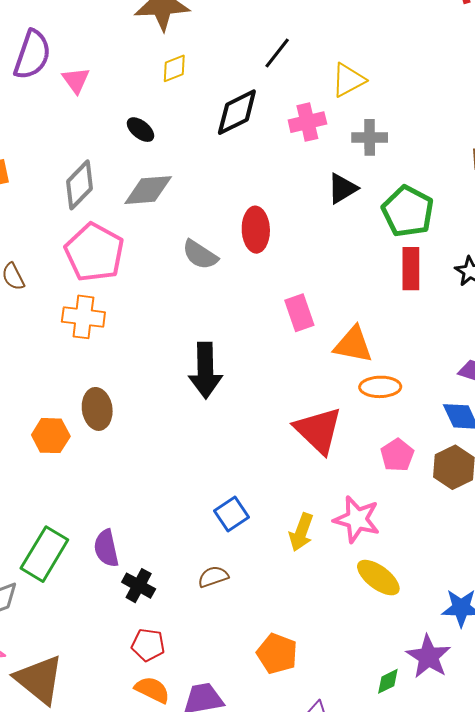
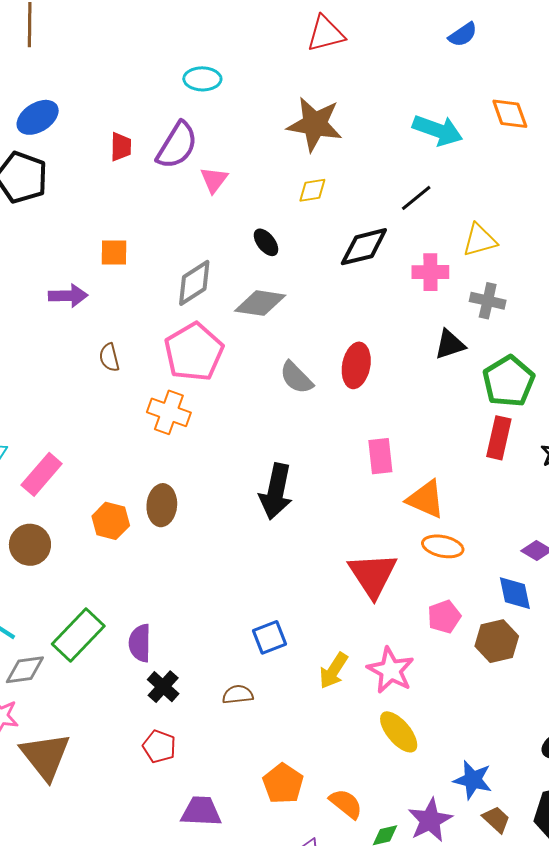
orange semicircle: (152, 690) -> (346, 804), moved

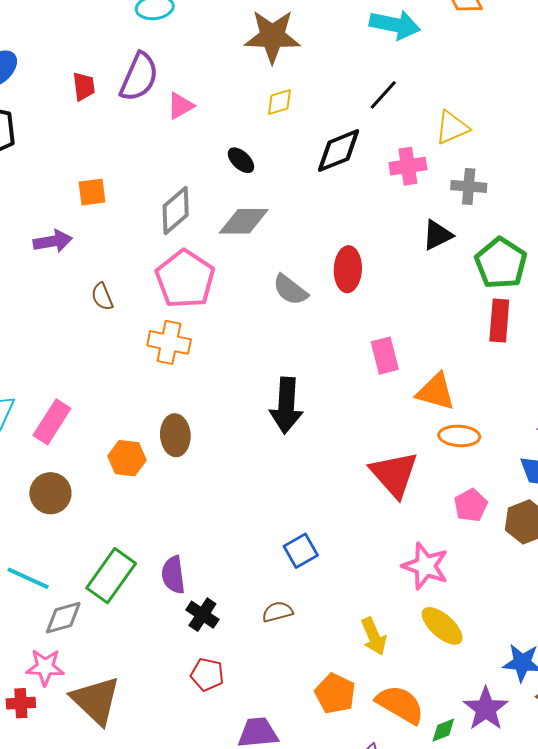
pink triangle: (214, 180) -> (180, 106), turned 32
yellow arrow: (333, 671) -> (374, 636), moved, turned -48
orange semicircle: (346, 804) -> (400, 704), size x1.4

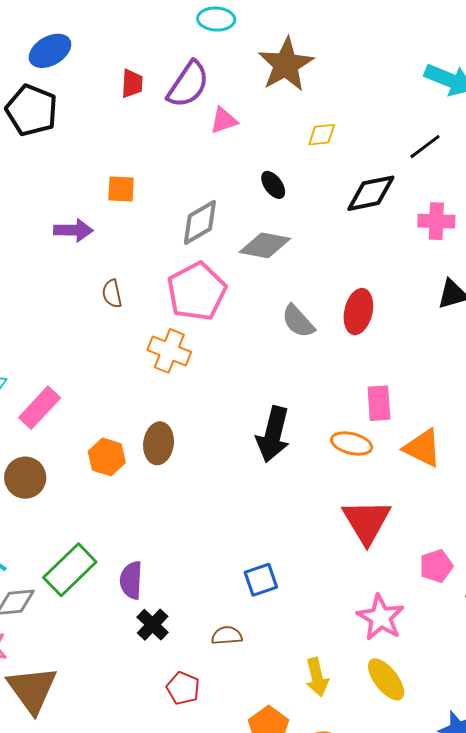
brown star: (272, 36) -> (286, 65), moved, turned 30
orange ellipse: (459, 436) -> (352, 443), moved
red pentagon: (207, 674) -> (183, 688), moved

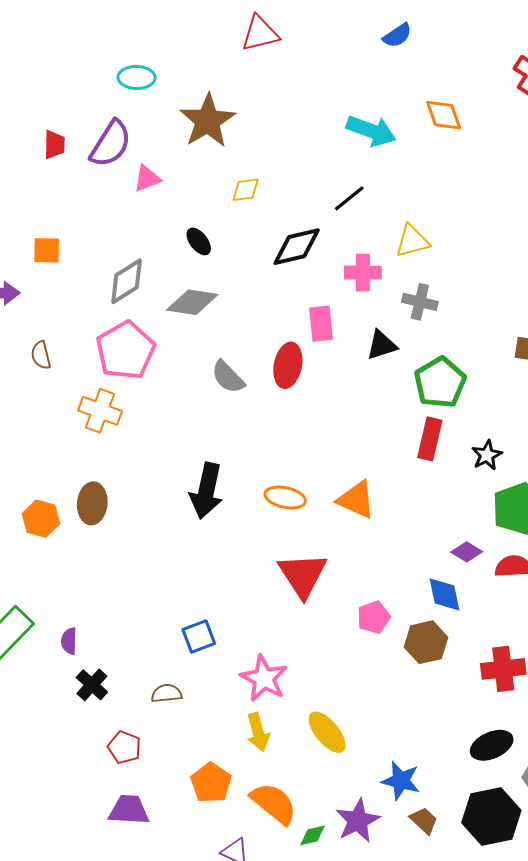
pink rectangle: (379, 403) -> (321, 324), moved
purple semicircle: (131, 580) -> (69, 641), size x0.7
pink star: (381, 617) -> (264, 678), moved

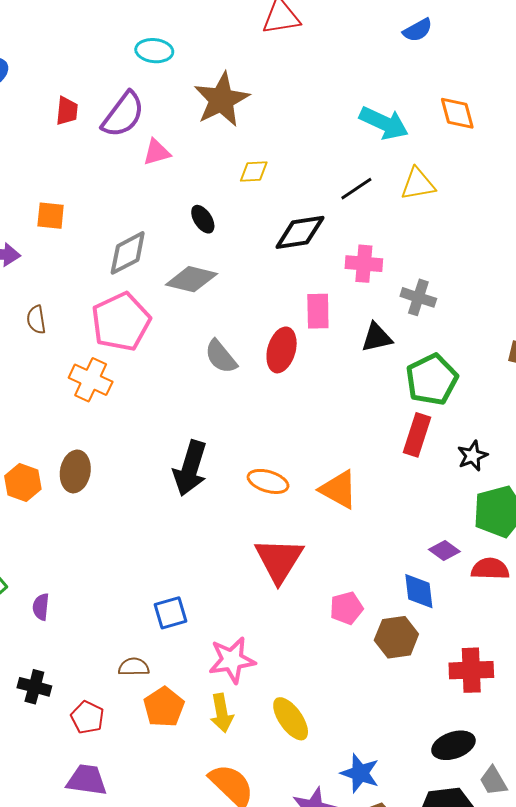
yellow triangle: (412, 241) -> (418, 184), moved
pink star: (264, 678) -> (232, 660), turned 30
black cross: (92, 685) -> (34, 687), moved, turned -32
orange pentagon: (211, 783) -> (164, 707), moved

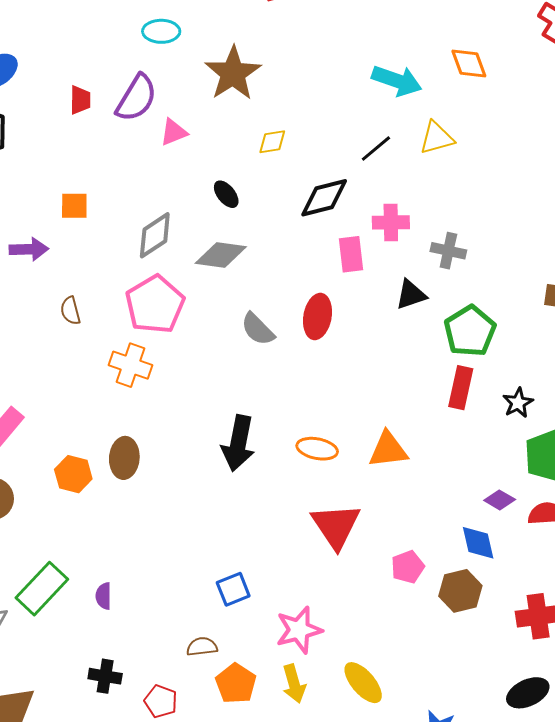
pink rectangle: (318, 311) -> (351, 254), moved
orange triangle: (339, 489) -> (388, 450), turned -30

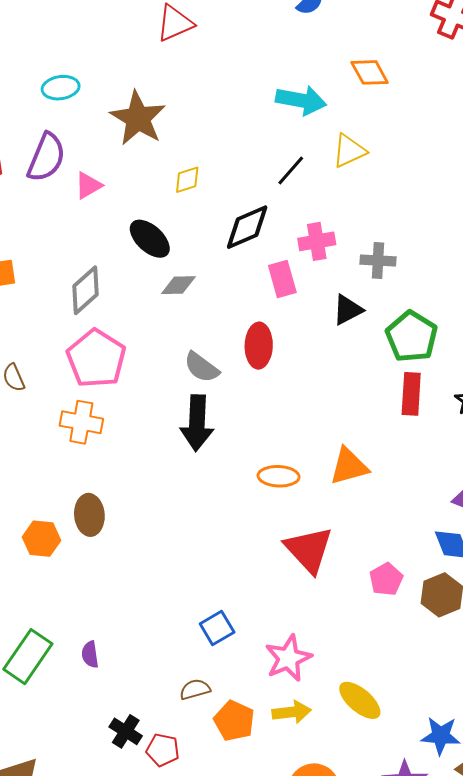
black ellipse: (226, 194) -> (150, 239), size x1.5
gray diamond: (221, 255) -> (178, 285), moved, size x0.7
black arrow: (238, 443) -> (197, 423), moved
black cross: (105, 676) -> (126, 731), moved, turned 32
yellow arrow: (294, 684) -> (292, 712), turned -72

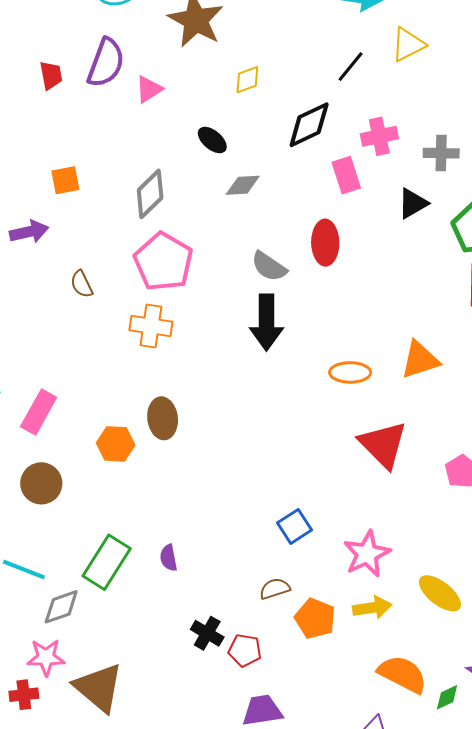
black ellipse: (150, 239) -> (212, 140), size x0.7

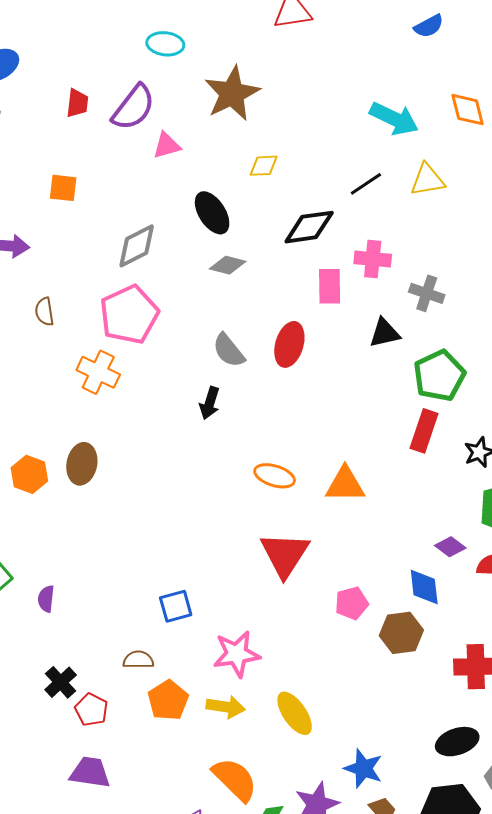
black ellipse: (212, 140) -> (212, 213), size x1.4
orange square: (65, 180) -> (63, 188), moved
black arrow: (267, 322) -> (210, 403), size x0.6

